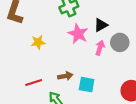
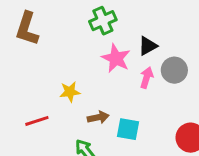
yellow star: (38, 42) -> (70, 92), moved
red line: (34, 82) -> (37, 121), moved

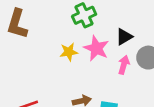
yellow star: (70, 92) -> (69, 52), moved

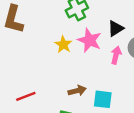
yellow star: (69, 52) -> (63, 44), turned -30

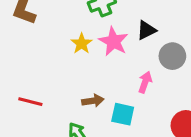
pink arrow: (116, 55) -> (145, 82), moved
red line: (26, 96) -> (30, 102), turned 30

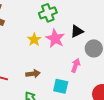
brown arrow: (93, 101) -> (33, 74), moved

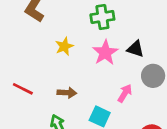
black triangle: (77, 31) -> (135, 49), turned 32
yellow star: (34, 40) -> (64, 46), moved

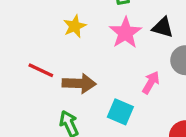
red line: (23, 89) -> (41, 70), moved
brown arrow: (67, 93) -> (79, 83), size x1.4

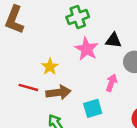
yellow star: (75, 26) -> (50, 67), moved
cyan square: (120, 112) -> (93, 108), turned -30

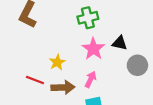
pink arrow: (111, 83) -> (91, 79), moved

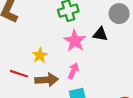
gray circle: (137, 65) -> (119, 14), moved

